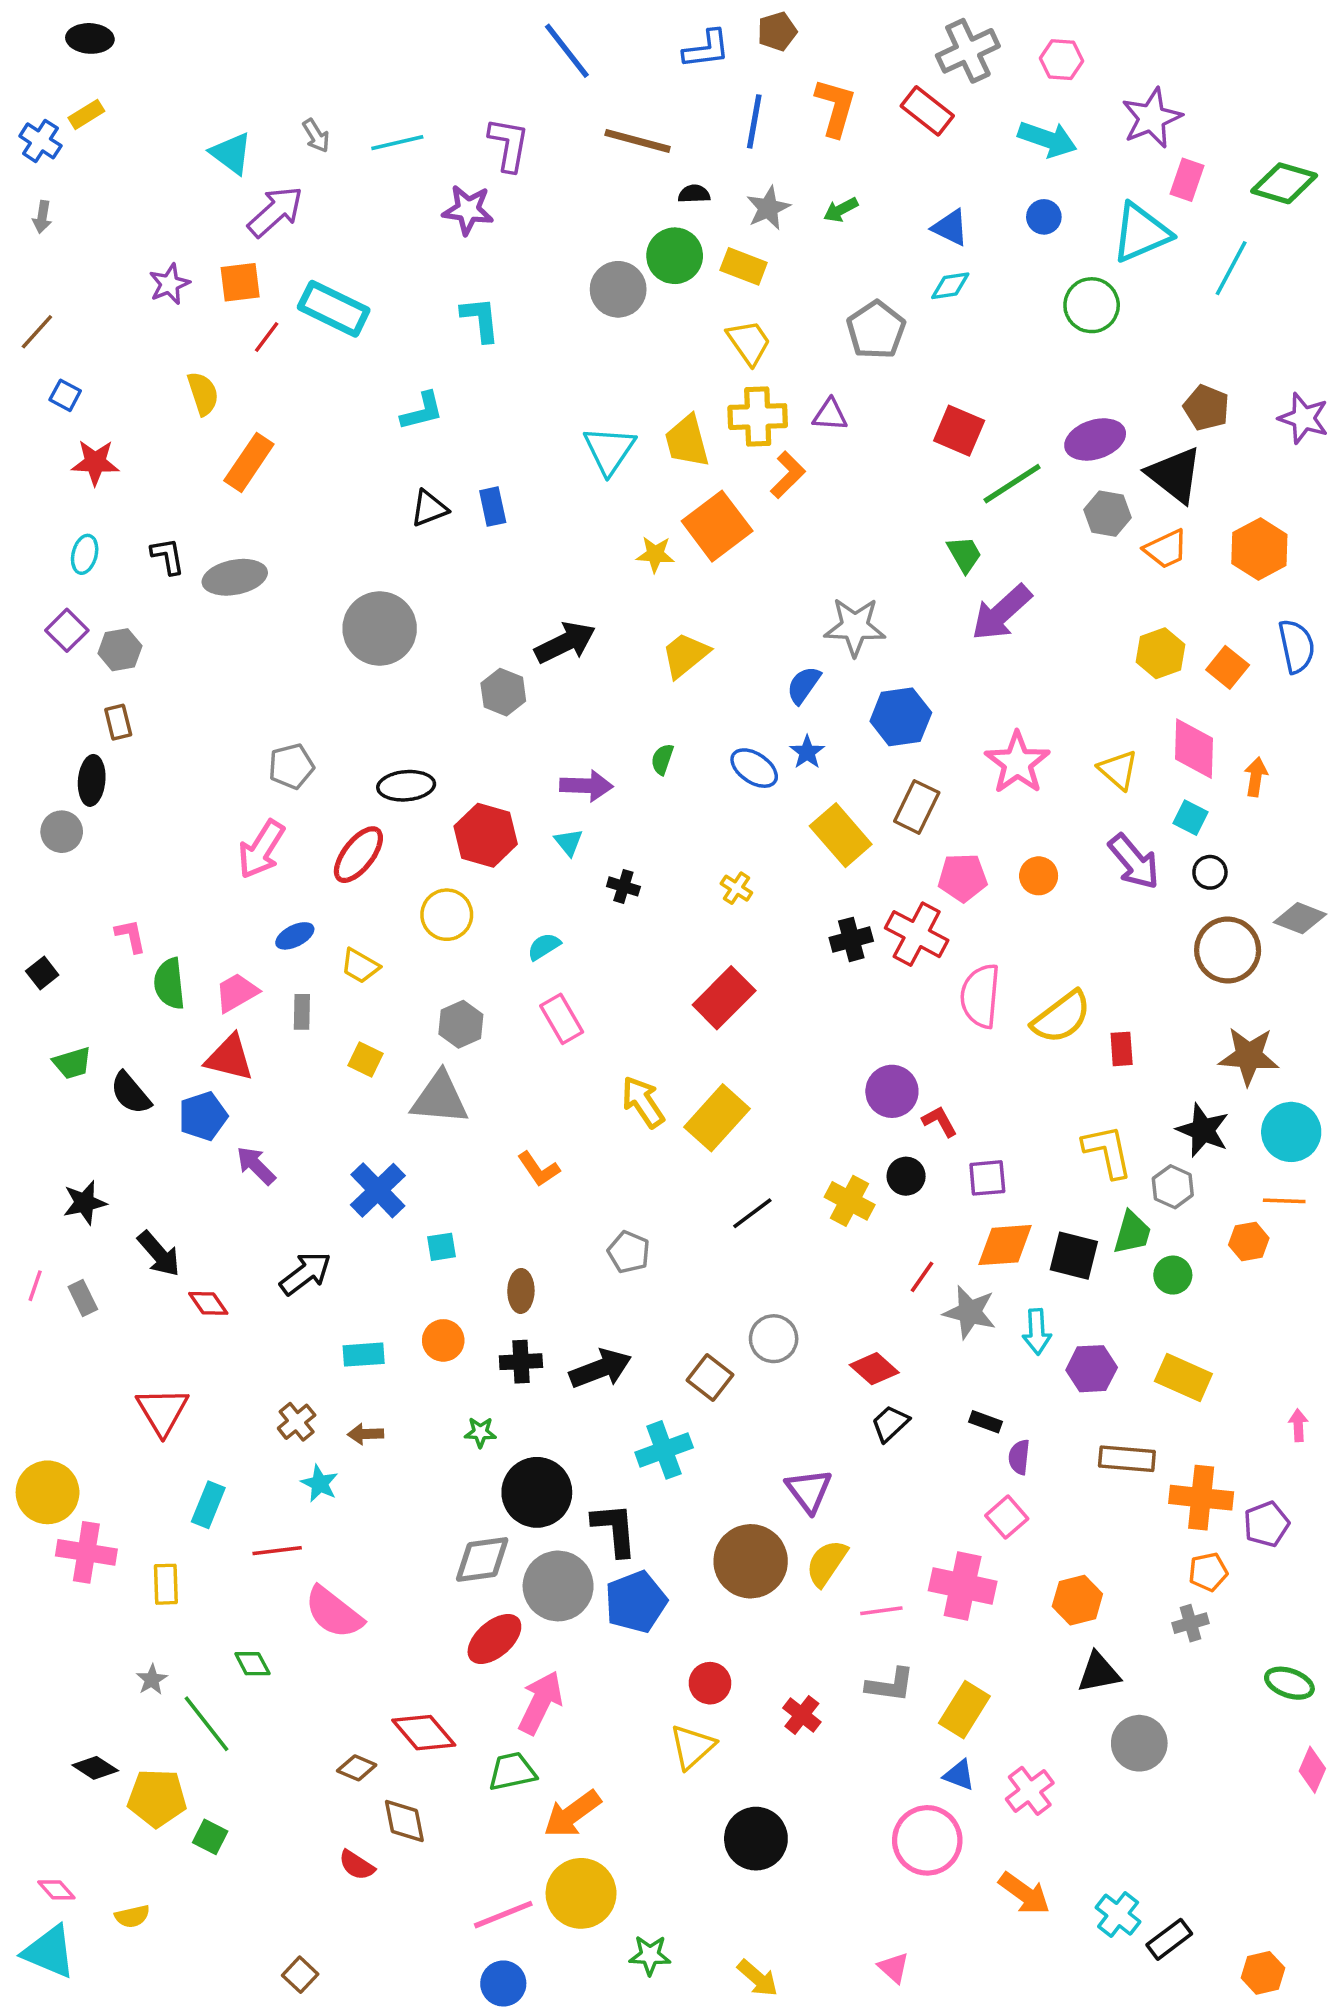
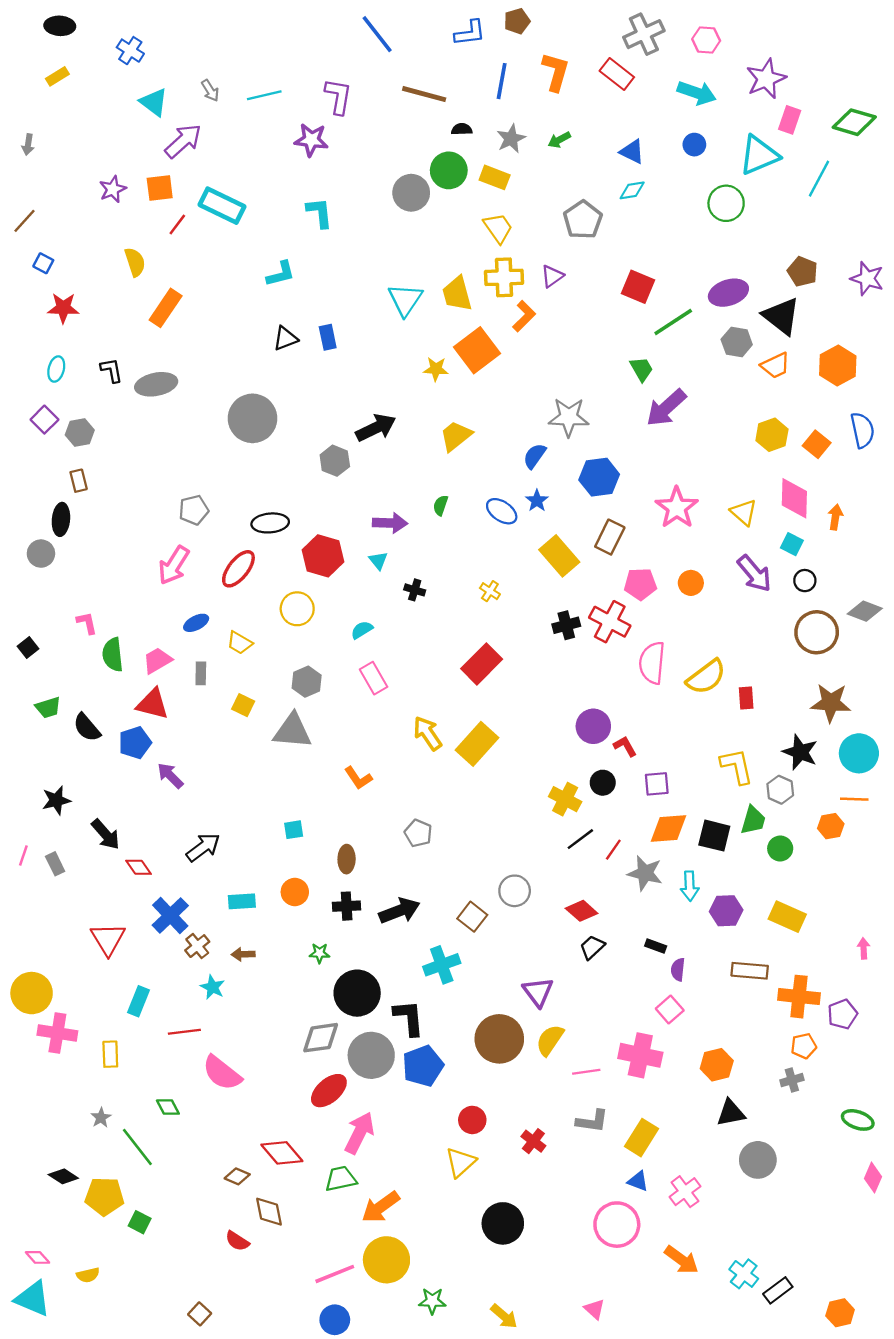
blue cross: (40, 141) -> (130, 51), moved
purple triangle: (830, 415) -> (552, 276), turned -40
blue cross: (378, 1190) -> (170, 915), moved
black line: (752, 1213) -> (580, 839), moved

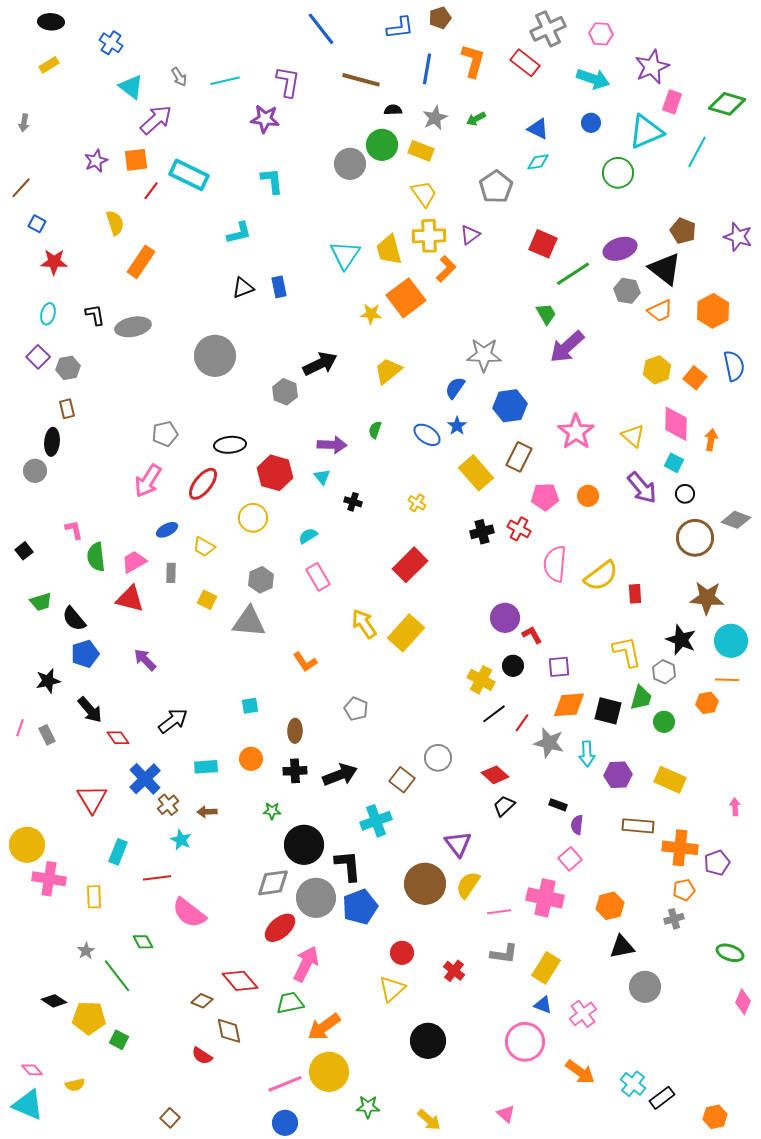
red cross: (610, 622) -> (519, 529), size x0.7
blue pentagon: (135, 743) -> (85, 654), moved

